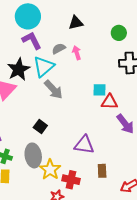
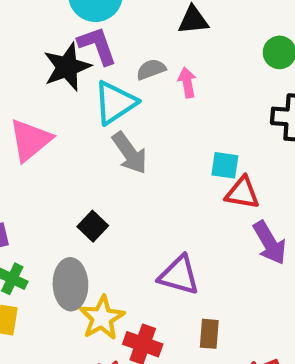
black star: (19, 69) -> (67, 67), moved

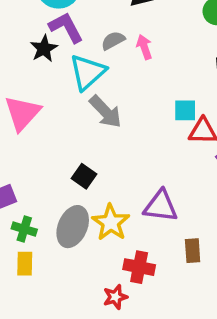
black star: (67, 67) -> (44, 49), size x0.7
gray ellipse: (70, 284) -> (73, 227), turned 33
yellow star: (102, 318) -> (111, 223), moved

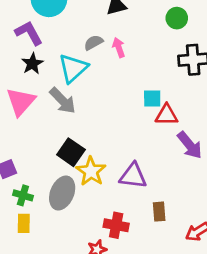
purple L-shape: (66, 27) -> (29, 33), moved
black star: (44, 49) -> (32, 64), moved
gray arrow: (105, 112) -> (63, 101), moved
black square: (84, 176) -> (71, 152), size x1.4
yellow star: (111, 223) -> (91, 171), moved

